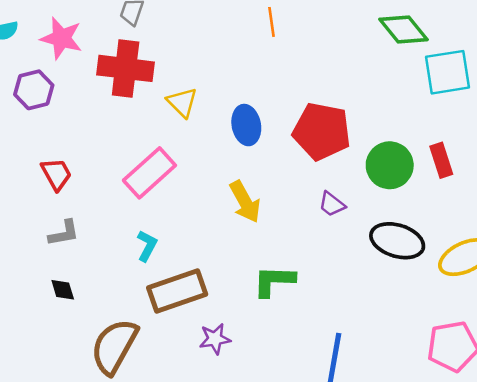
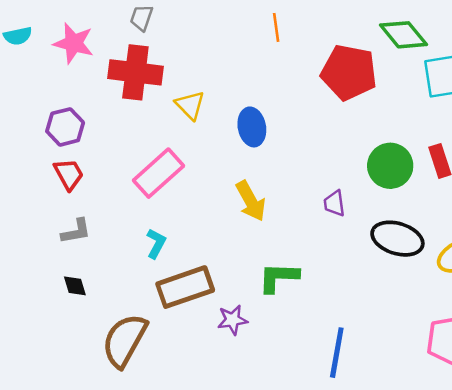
purple hexagon: (34, 90) -> (65, 127), moved
red pentagon: (322, 131) -> (349, 72), moved
purple trapezoid: (332, 204) -> (334, 203), turned 44
purple star: (215, 339) -> (232, 320), moved

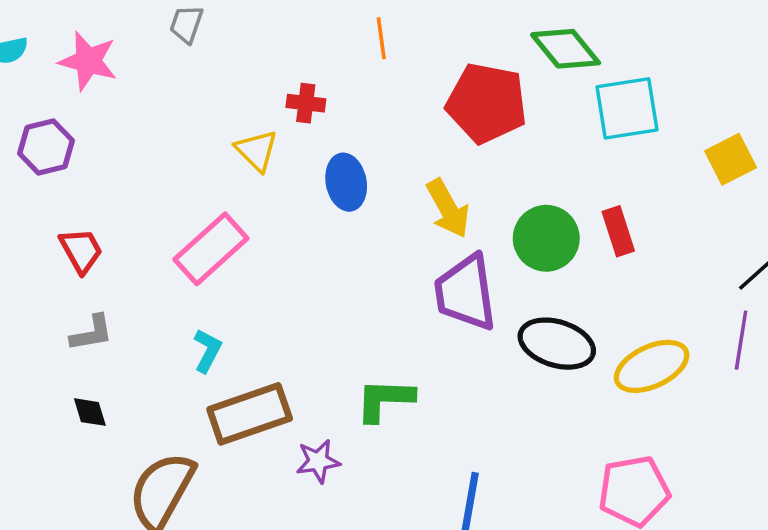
red cross: (135, 72) -> (306, 103), moved, size x0.5
purple hexagon: (65, 127) -> (46, 147), moved
yellow arrow: (251, 201) -> (448, 208), moved
purple trapezoid: (334, 203) -> (465, 293), size x2.0

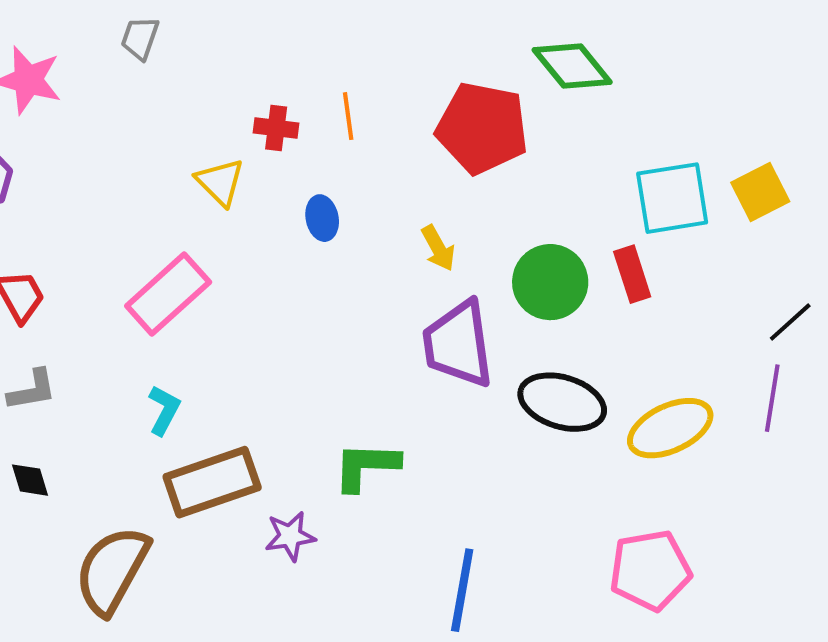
orange line: (381, 38) -> (348, 116), moved
cyan square: (627, 108) -> (672, 198), moved
blue ellipse: (346, 182) -> (322, 218), size x0.7
yellow arrow: (448, 208) -> (438, 248), size x0.7

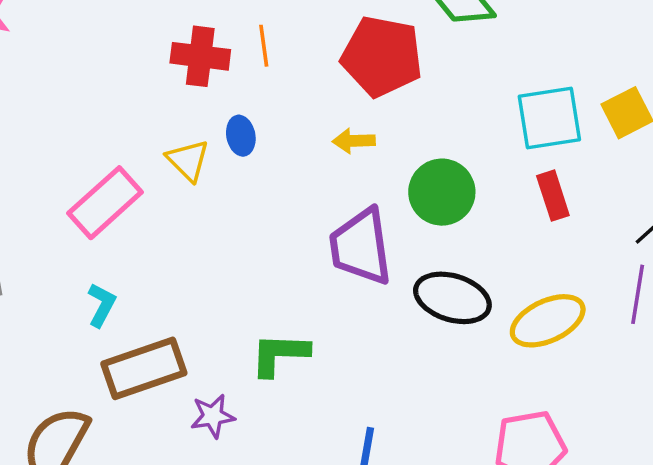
red cross: (276, 128) -> (200, 56), size x1.5
yellow triangle: (220, 182) -> (188, 160), moved
yellow arrow: (438, 248) -> (354, 141), moved, turned 117
red rectangle: (632, 274) -> (553, 196), moved

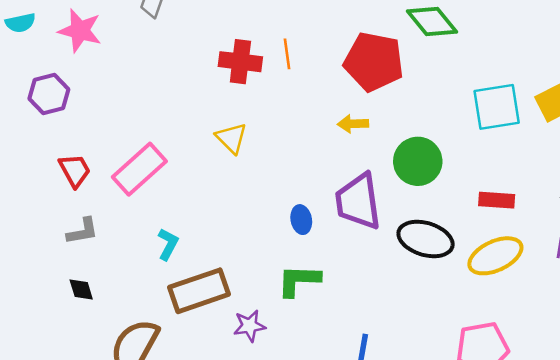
blue ellipse: (241, 136) -> (301, 220), moved
red rectangle: (553, 196) -> (497, 200), moved, turned -68
pink rectangle: (105, 203) -> (139, 169), moved

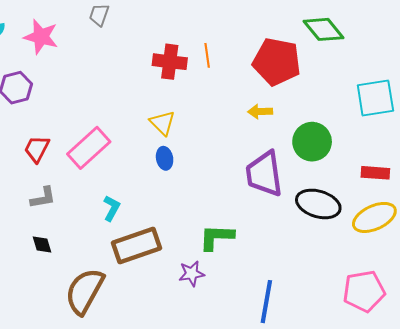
red trapezoid: (75, 170) -> (37, 149), turned -124
blue ellipse: (301, 220) -> (165, 158), moved
purple star: (249, 326) -> (192, 274), moved

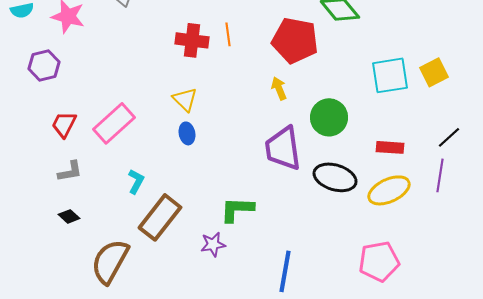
yellow arrow: (260, 112) -> (279, 88), turned 70
black diamond: (42, 244) -> (69, 216), turned -30
brown rectangle: (137, 246) -> (160, 217), turned -33

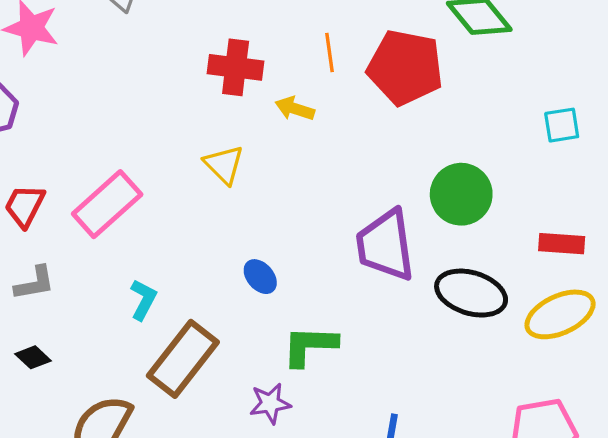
orange line: (228, 34) -> (329, 53), moved
cyan square: (390, 75) -> (562, 125), size x0.6
yellow arrow: (279, 88) -> (295, 109), moved, turned -50
blue ellipse: (187, 133) -> (260, 277), moved, turned -30

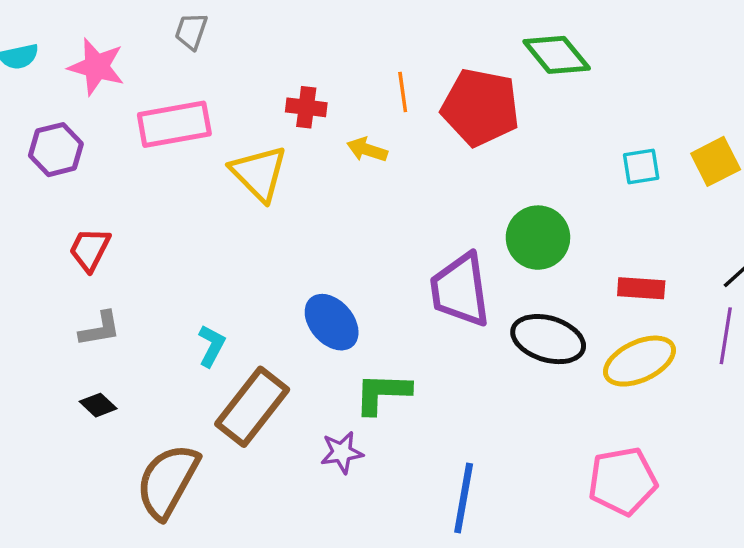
red cross: (236, 67) -> (306, 107), size x0.7
yellow triangle: (224, 165) -> (259, 173), moved, size x1.4
pink rectangle: (107, 204) -> (174, 124), moved, turned 32
blue ellipse: (260, 277) -> (332, 322), size x1.6

